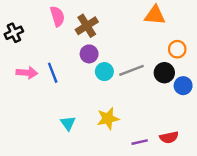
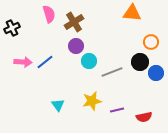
gray line: (131, 70) -> (112, 72), moved
blue line: (53, 73) -> (45, 62), turned 72
purple line: (140, 142) -> (117, 110), moved

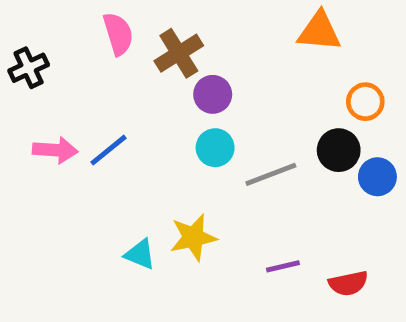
purple circle: (76, 46) -> (213, 94), moved
yellow star: (92, 101) -> (193, 237), moved
cyan triangle: (58, 105) -> (140, 254), turned -32

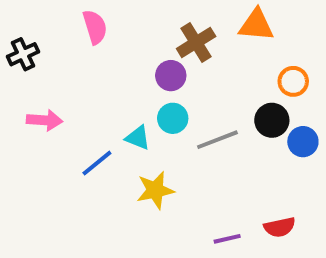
brown cross: (179, 53) -> (196, 43), moved
blue line: (109, 150) -> (97, 163), moved
cyan triangle: (140, 254) -> (138, 138), moved
purple line: (283, 266) -> (227, 239), moved

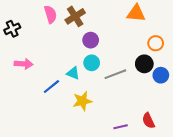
brown cross: (196, 43) -> (75, 16), moved
red semicircle: (280, 227) -> (148, 121), turned 77

